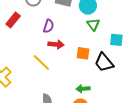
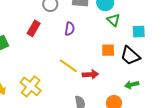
red arrow: (56, 44) -> (90, 74), moved
green arrow: (83, 89) -> (132, 85), moved

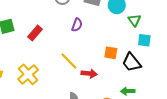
green triangle: (114, 20) -> (135, 20), moved
red rectangle: (34, 28) -> (35, 33), moved

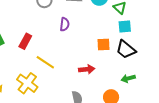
cyan square: (144, 40) -> (125, 27), moved
yellow line: (69, 61) -> (45, 62), moved

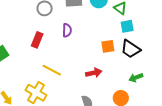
red rectangle: (25, 41) -> (37, 40), moved

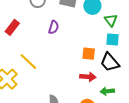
red rectangle: (37, 40) -> (12, 27), moved
red arrow: (94, 73) -> (88, 77), moved

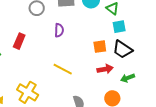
yellow line: (28, 61) -> (63, 69), moved

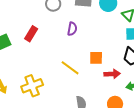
orange square: (100, 47) -> (96, 58), moved
yellow cross: (28, 92) -> (32, 86), turned 30

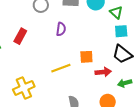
yellow line: (70, 68) -> (61, 68), turned -54

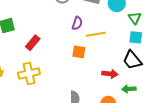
red rectangle: (20, 36) -> (33, 43), moved
orange square: (86, 57) -> (79, 52), moved
yellow line: (61, 68) -> (96, 34), moved

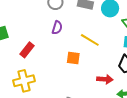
purple semicircle: (77, 23) -> (57, 28), moved
yellow line: (96, 34) -> (90, 40), turned 42

